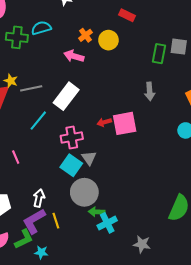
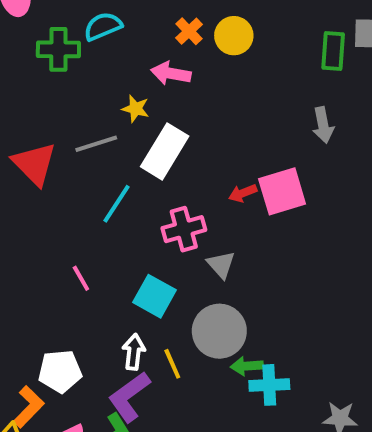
yellow star: (11, 81) -> (136, 109), moved
cyan square: (71, 165) -> (155, 296), moved
yellow line: (56, 221) -> (172, 364), moved
cyan cross: (107, 223) -> (269, 385), turned 30

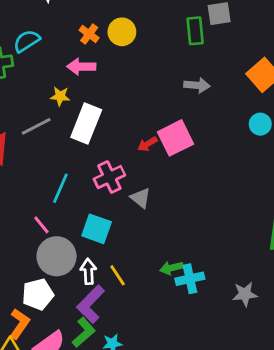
gray arrow: (323, 125) -> (197, 85), turned -65
cyan line: (117, 204) -> (60, 188), moved
gray circle: (219, 331) -> (57, 256), moved

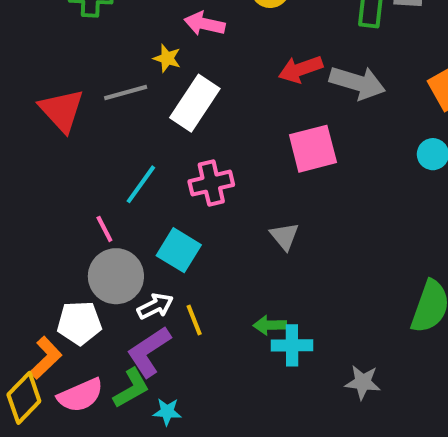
gray arrow: (197, 85) -> (357, 83), size x1.5
red arrow: (147, 144) -> (301, 69), moved, size x1.5
gray triangle: (141, 198) -> (284, 236), moved
white arrow: (88, 271) -> (155, 306), turned 55

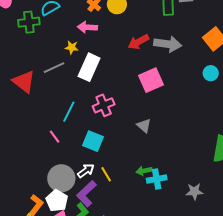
gray circle: (116, 276) -> (61, 178), moved
white pentagon: (79, 323) -> (57, 201), moved, turned -30

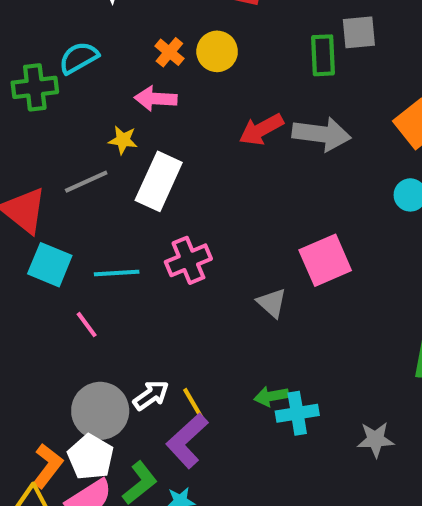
pink square: (151, 80) -> (325, 260), moved
cyan line: (69, 112) -> (117, 273), turned 60
cyan square: (93, 141) -> (50, 265), moved
purple L-shape: (86, 194) -> (187, 441), moved

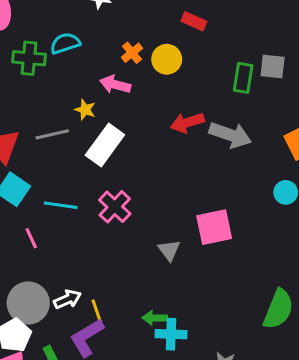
pink cross: (188, 260) -> (115, 207), turned -36

